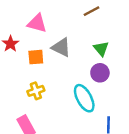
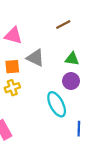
green triangle: (101, 49) -> (72, 59), turned -40
yellow cross: (36, 91) -> (12, 88), moved

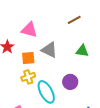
purple circle: (71, 81) -> (70, 82), moved
cyan ellipse: (57, 104) -> (46, 92), moved

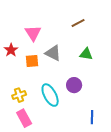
pink triangle: (29, 30) -> (33, 33), turned 42
yellow cross: (28, 77) -> (19, 95), moved

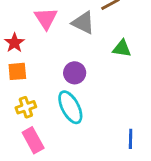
gray triangle: (53, 53) -> (83, 23), moved
orange square: (32, 61) -> (17, 71), moved
purple circle: (74, 85) -> (75, 73), moved

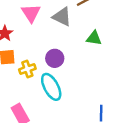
yellow cross: (26, 107) -> (27, 69), moved

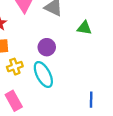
yellow cross: (27, 69) -> (15, 67), moved

